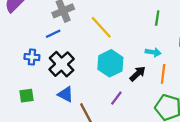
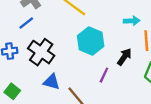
black arrow: (138, 74) -> (124, 57), moved
green square: (27, 96) -> (12, 91), turned -32

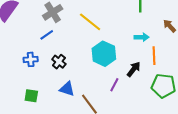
black cross: (41, 52) -> (59, 62), size x0.6
green square: (12, 91) -> (31, 96), turned -32

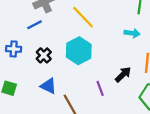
cyan arrow: (142, 37) -> (132, 33), moved
cyan hexagon: (104, 54) -> (79, 51), moved
purple line: (114, 85) -> (100, 88), turned -56

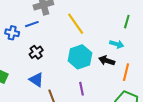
blue cross: (14, 49) -> (12, 33), moved
cyan hexagon: (79, 51) -> (80, 57), moved
black arrow: (123, 74) -> (107, 61), moved, turned -126

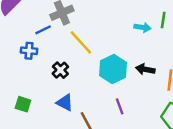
blue line: (32, 24) -> (43, 30), moved
yellow line: (76, 24) -> (81, 42), moved
cyan arrow: (117, 44) -> (142, 27), moved

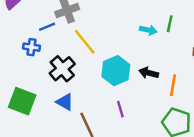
black cross: (60, 70) -> (62, 69), size x1.5
green square: (23, 104) -> (22, 101), size x1.6

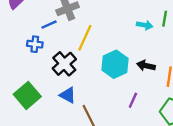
yellow line: (85, 42) -> (85, 38), turned 65
green square: (22, 101) -> (27, 95), turned 30
purple line: (120, 109) -> (133, 100), moved, turned 42

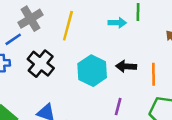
yellow line: (85, 38) -> (68, 26), moved
black cross: (64, 64) -> (41, 64), moved

